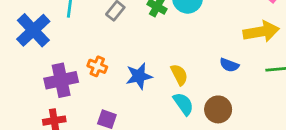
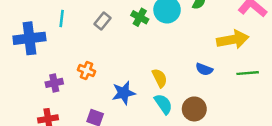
blue cross: (33, 30) -> (29, 38), turned 36
blue star: (139, 76) -> (124, 93), moved
purple cross: (61, 80) -> (54, 83), size x0.6

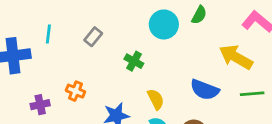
green cross: (140, 17) -> (134, 61), moved
yellow arrow: (233, 40) -> (236, 57), turned -140
blue semicircle: (204, 69) -> (205, 90), size x1.5

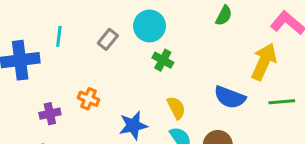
cyan circle: (164, 24) -> (149, 26), moved
yellow arrow: (236, 57) -> (264, 62), turned 84
green cross: (134, 61) -> (163, 60), moved

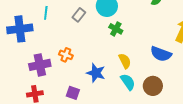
purple cross: (50, 114) -> (40, 65), size x1.5
blue star: (133, 126) -> (96, 73), turned 30

